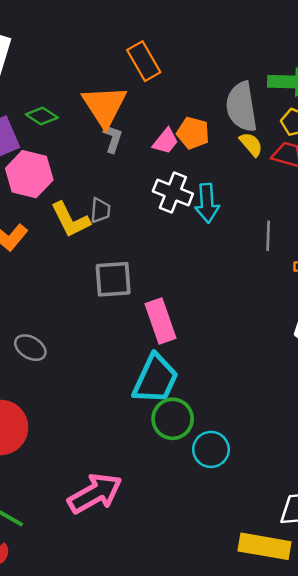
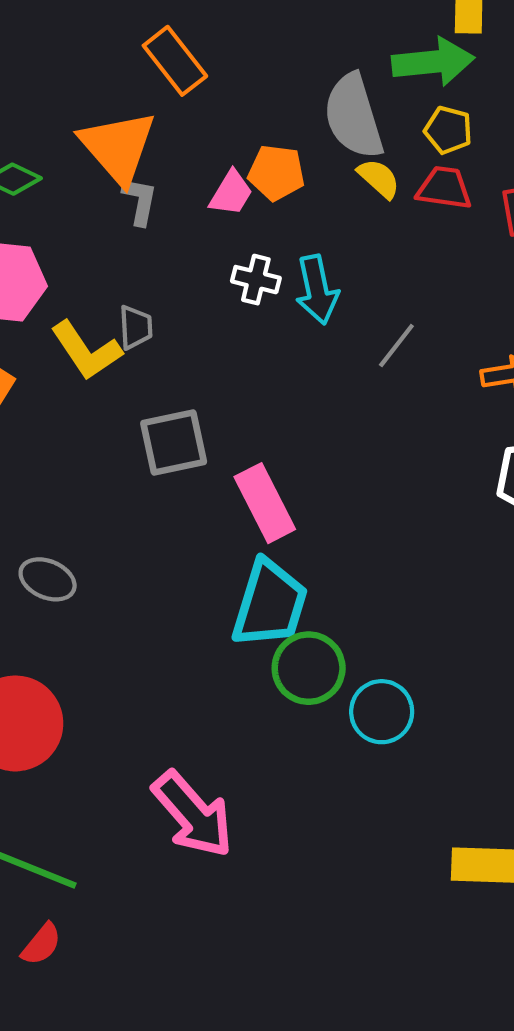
white cross: (173, 192) -> (256, 280), size x0.7
gray line: (268, 236) -> (396, 345), moved, turned 44
pink arrow: (95, 493) -> (193, 814), turned 86

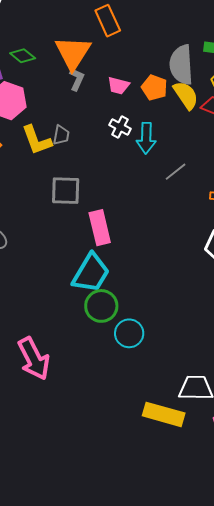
orange pentagon: (276, 173) -> (154, 88), moved
yellow semicircle: (379, 178) -> (186, 95), size x1.4
pink trapezoid: (231, 193) -> (118, 86), turned 60

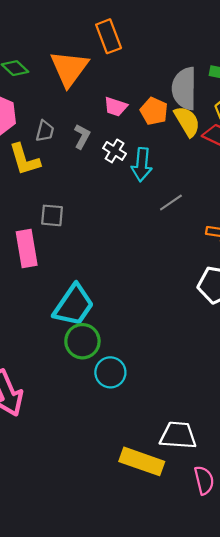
gray L-shape: (77, 79) -> (82, 136), moved
gray trapezoid: (61, 135) -> (45, 131), moved
gray square: (66, 191) -> (52, 215), size x0.7
pink rectangle: (100, 228) -> (27, 249), moved

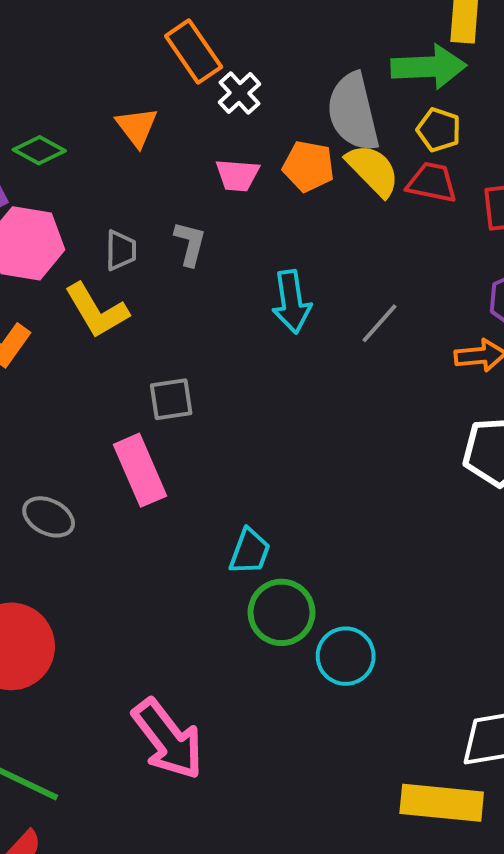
orange triangle: (69, 68) -> (137, 127), size x0.6
white cross: (115, 151) -> (239, 93), moved, turned 30
cyan arrow: (142, 165) -> (292, 302), moved
cyan trapezoid: (74, 305) -> (250, 552), size x0.6

